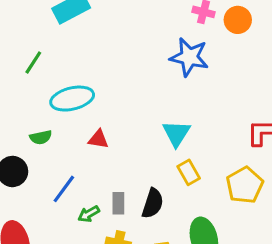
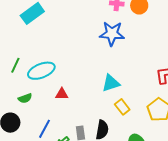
green line: (33, 62) -> (15, 65), moved
cyan triangle: (176, 133) -> (111, 83), turned 48

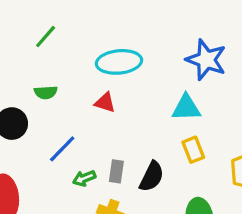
blue star: (112, 34) -> (206, 60), moved
cyan ellipse: (41, 71) -> (119, 62), moved

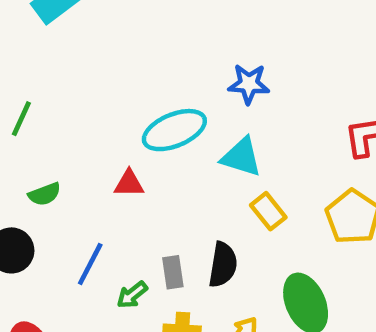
blue star: (206, 60) -> (249, 84), size x0.7
cyan ellipse: (119, 62) -> (174, 130), moved
cyan triangle: (186, 108) -> (241, 157), turned 36

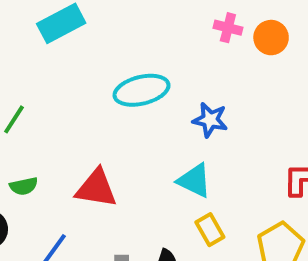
cyan ellipse: (174, 130) -> (142, 90), moved
red triangle: (129, 184) -> (96, 188), size x1.6

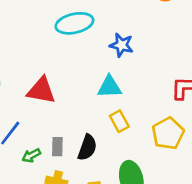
cyan triangle: (194, 181) -> (109, 87), turned -30

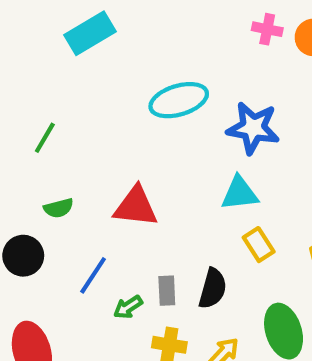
blue star: (121, 45) -> (253, 128), size x1.4

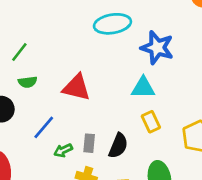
green line: (45, 138) -> (19, 52), moved

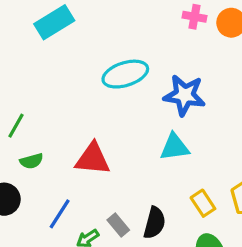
yellow rectangle: (151, 122) -> (203, 203), moved
gray rectangle: (89, 143) -> (118, 225), turned -36

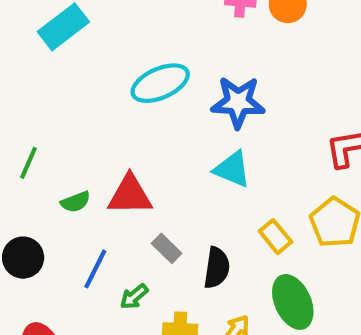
cyan triangle: (175, 147) -> (232, 169), turned 36
green semicircle: (31, 161) -> (76, 202), moved
gray rectangle: (118, 225) -> (167, 248), moved

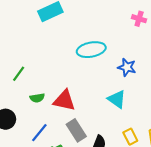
blue star: (238, 102) -> (127, 67), size x0.7
gray rectangle: (167, 248) -> (76, 130), size x1.5

